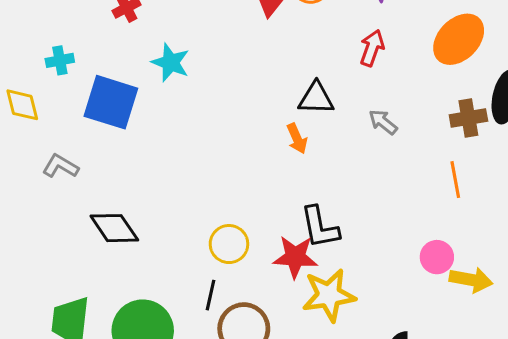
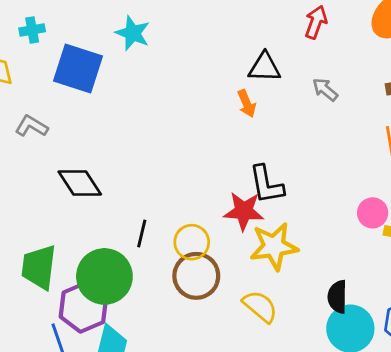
yellow circle: (229, 244) -> (192, 242), moved
black line: (210, 295) -> (142, 233), moved

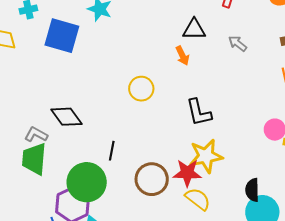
gray L-shape: (32, 126) -> (36, 135), moved
red star: (244, 211) -> (187, 173), moved
yellow circle: (192, 242) -> (141, 89), moved
green trapezoid: (39, 267) -> (34, 159), moved

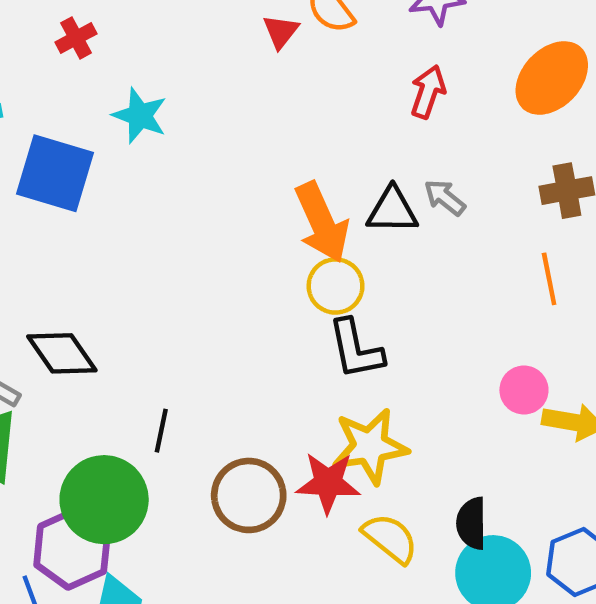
black triangle: (194, 29) -> (392, 210), moved
orange arrow: (182, 56) -> (322, 222), size x1.8
yellow circle: (141, 89) -> (336, 286), moved
yellow semicircle: (198, 199) -> (390, 538), moved

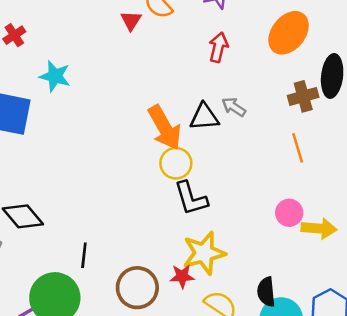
red star: (328, 483) -> (182, 276), size x0.7

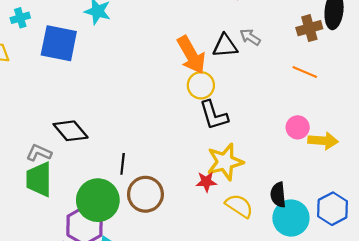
orange line: (298, 148) -> (305, 72), turned -50
brown circle: (137, 288) -> (145, 194), moved

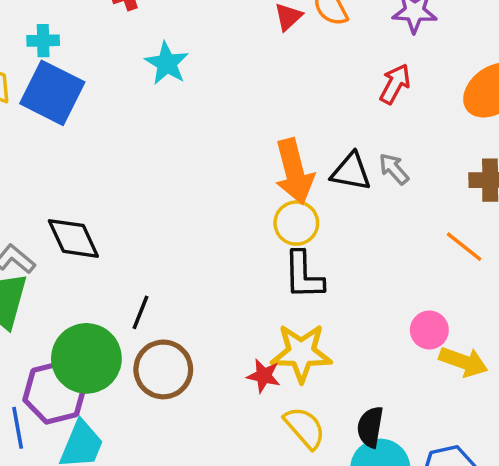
blue square: (59, 43) -> (52, 93), moved

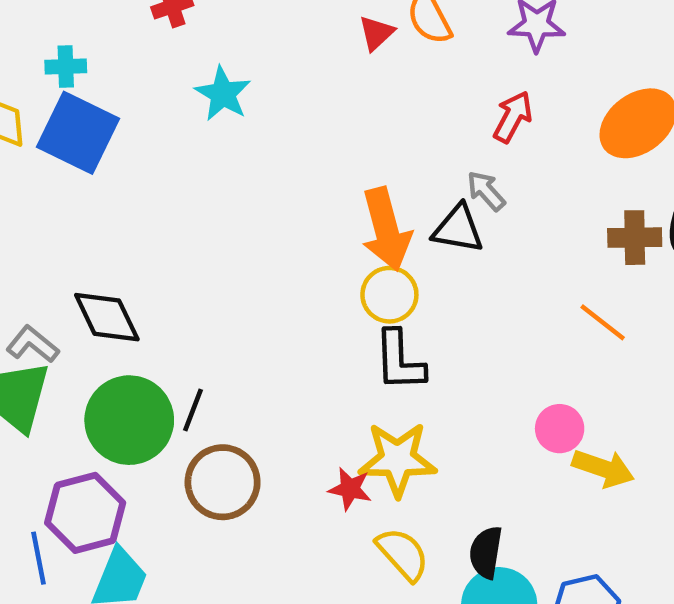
gray arrow: (394, 169) -> (486, 191), moved
green circle: (86, 358) -> (129, 420), moved

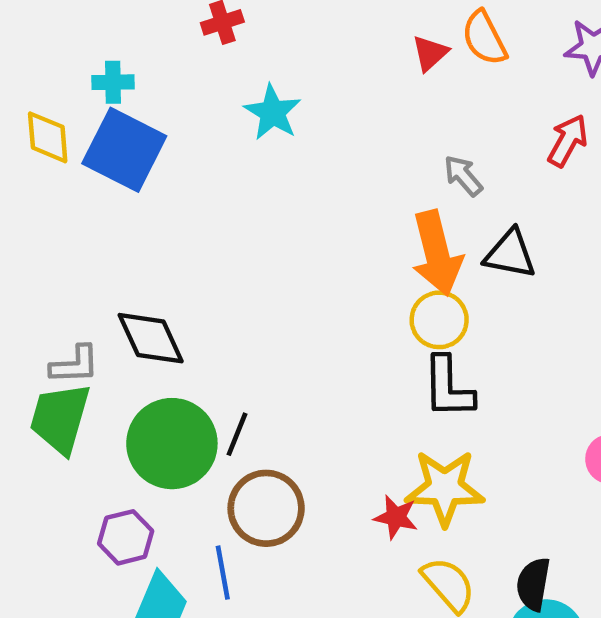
gray arrow: (486, 191) -> (463, 176), moved
gray L-shape: (33, 344) -> (75, 365), turned 138
purple hexagon: (85, 513) -> (126, 537), size x0.7
blue line: (39, 558) -> (223, 573), moved

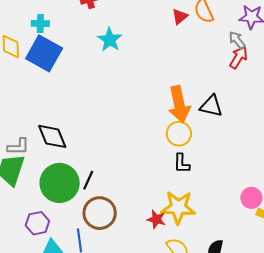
gray arrow: (463, 176) -> (237, 40), moved
black L-shape: (448, 387) -> (182, 163), size x0.7

